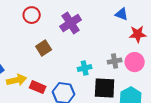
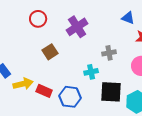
gray cross: (115, 61) -> (109, 53), moved

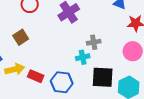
brown square: (50, 52) -> (21, 37), moved
gray cross: (109, 53) -> (94, 42), moved

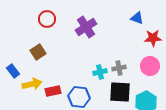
gray cross: (94, 42) -> (119, 68), moved
red rectangle: (36, 76) -> (53, 91), turned -35

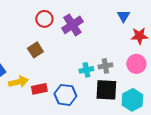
blue triangle: (137, 18) -> (123, 16), turned 40
red circle: (47, 19) -> (44, 19), moved
brown square: (38, 52) -> (35, 50), moved

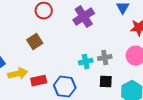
purple cross: (72, 25) -> (84, 17), moved
black square: (106, 90) -> (106, 82), size x0.6

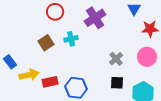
gray cross: (105, 58) -> (116, 59), turned -32
cyan cross: (86, 62) -> (71, 39), moved

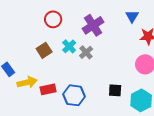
cyan cross: (71, 39) -> (69, 46), turned -32
gray cross: (116, 59) -> (86, 52), moved

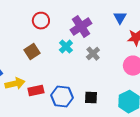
cyan cross: (69, 46) -> (66, 47), moved
gray cross: (86, 52) -> (93, 54), moved
black square: (115, 90) -> (91, 98), moved

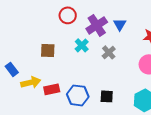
blue triangle: (120, 18) -> (120, 24), moved
red circle: (41, 21) -> (68, 15), moved
brown square: (32, 52) -> (48, 50), turned 35

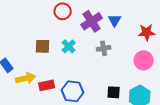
cyan cross: (82, 45) -> (69, 46), moved
gray cross: (109, 52) -> (104, 48), turned 32
black square: (107, 96) -> (114, 92), moved

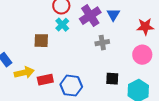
cyan cross: (69, 46) -> (62, 25), moved
black square: (114, 92) -> (112, 79), moved

